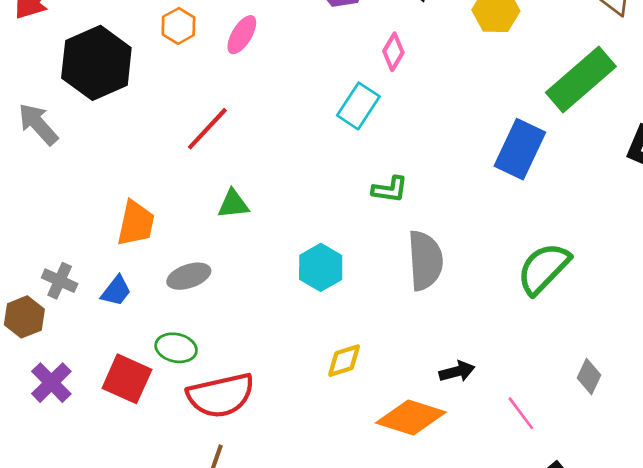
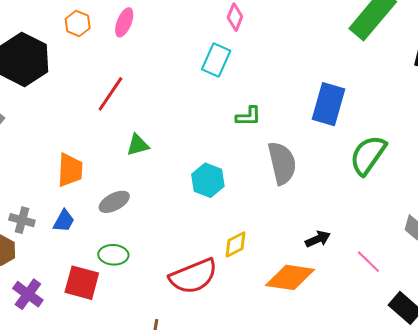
blue rectangle: (520, 149) -> (329, 104), moved
red semicircle: (221, 395) -> (193, 276), moved

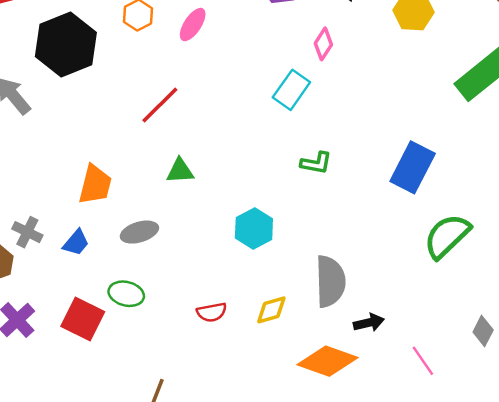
gray semicircle: (282, 163) -> (330, 281), moved
red semicircle: (193, 276) -> (212, 312), moved, size x0.5

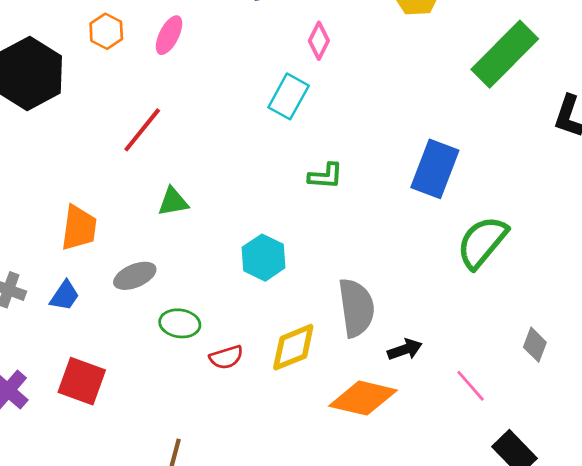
green ellipse: (126, 294) -> (180, 323), moved
yellow diamond: (271, 310) -> (293, 347), size x1.4

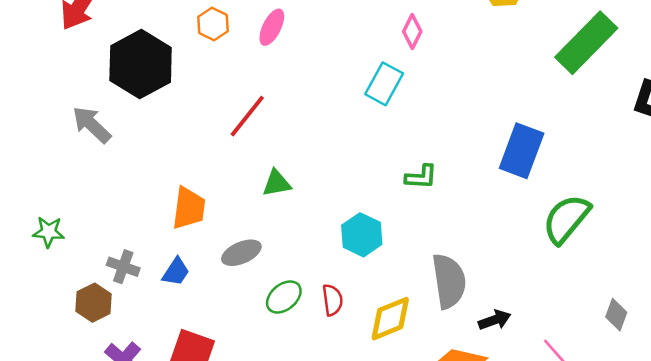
green L-shape: (326, 176) -> (421, 177), moved
green ellipse: (180, 323) -> (284, 297), turned -48
red semicircle: (226, 357) -> (332, 300), moved, turned -80

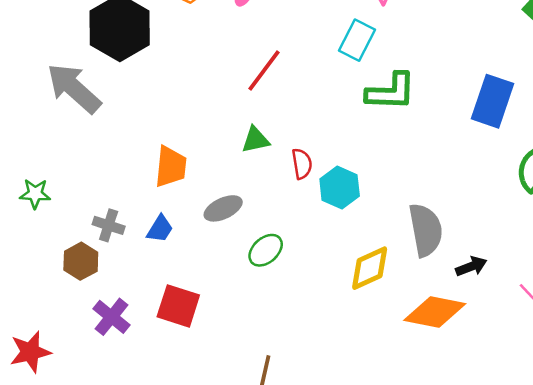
red line: (247, 116) -> (264, 70), moved
gray arrow: (92, 125) -> (74, 88), size x1.4
green L-shape: (421, 177) -> (391, 92), moved, size x1.6
red semicircle: (332, 300) -> (302, 164), moved

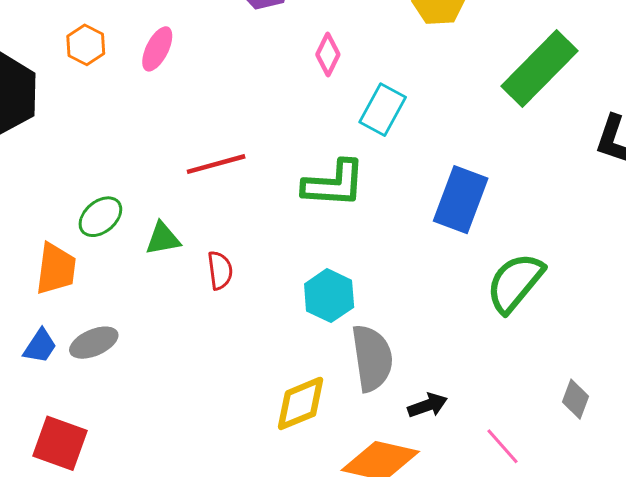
cyan rectangle: (357, 40) -> (383, 110), moved
red line: (264, 70) -> (216, 164), moved, turned 36
cyan hexagon: (340, 187) -> (329, 296), moved
gray ellipse: (223, 208) -> (94, 343), moved
green ellipse: (266, 250) -> (100, 217), moved

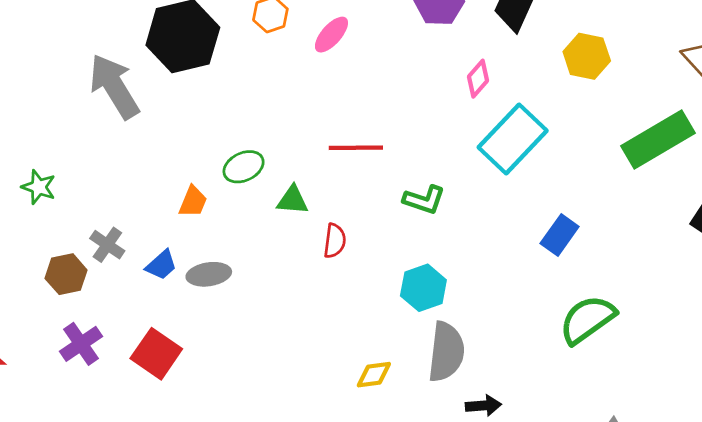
cyan rectangle: (383, 110) -> (513, 139), size x1.5
green L-shape: (334, 184) -> (424, 200), moved, size x0.7
blue rectangle: (461, 200) -> (560, 235), size x0.7
orange trapezoid: (56, 269) -> (193, 202), size x0.7
yellow diamond: (301, 403) -> (374, 375), size x0.7

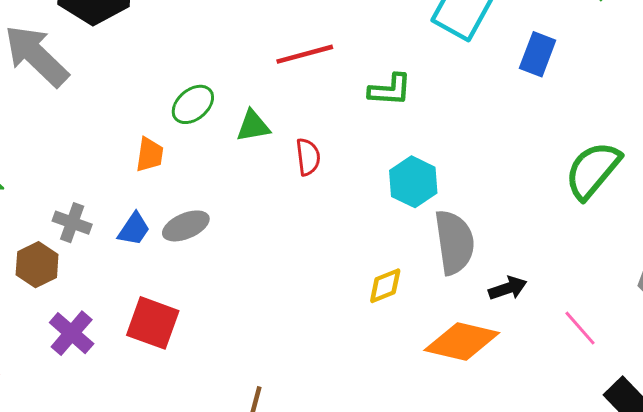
blue rectangle: (560, 235) -> (538, 54), moved

